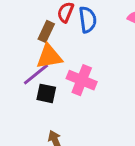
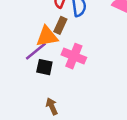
brown rectangle: (46, 31) -> (60, 25), moved

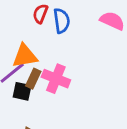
brown rectangle: (60, 25) -> (33, 79), moved

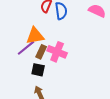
black square: (22, 91) -> (38, 70), moved

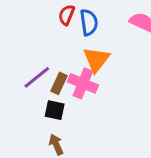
orange triangle: (35, 36) -> (96, 60), moved, turned -42

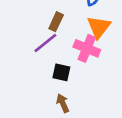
brown rectangle: (59, 83) -> (56, 22), moved

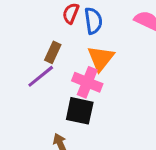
black square: (61, 72) -> (80, 111), moved, size x1.4

